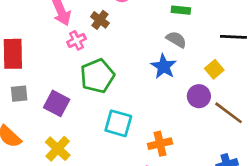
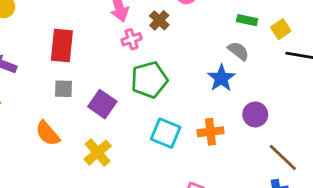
yellow square: (214, 69) -> (281, 29), moved
brown line: (229, 113) -> (283, 157), moved
orange cross: (160, 144) -> (210, 132), moved

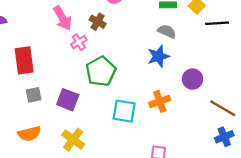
blue star: (221, 78) -> (158, 56), turned 30
orange semicircle: (48, 133) -> (29, 134), turned -50

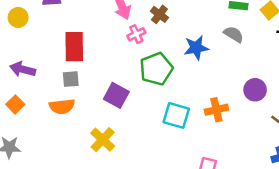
blue star: (158, 56) -> (196, 48), moved
gray square: (34, 95) -> (71, 79), moved
orange semicircle: (29, 134) -> (62, 106), moved
yellow cross: (73, 140) -> (103, 140), moved

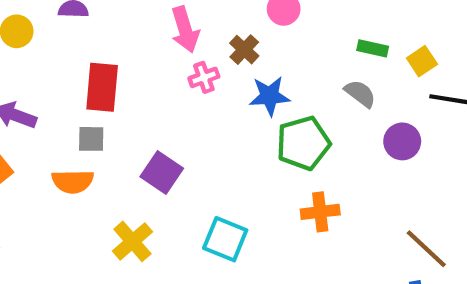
blue star: (196, 48) -> (270, 96), moved
green pentagon: (156, 69) -> (303, 143), moved
purple circle: (255, 90) -> (402, 141), moved
cyan square: (176, 115) -> (225, 239), moved

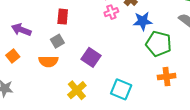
red rectangle: (102, 87) -> (63, 17), size x0.7
gray square: (91, 139) -> (57, 41), turned -32
green pentagon: (303, 143) -> (159, 44), turned 30

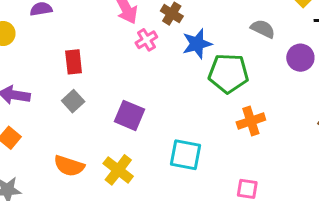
orange semicircle: (48, 61) -> (69, 166), moved, turned 30

